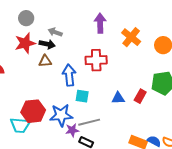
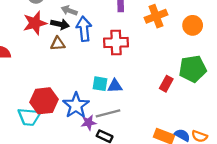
orange cross: (131, 37) -> (156, 16), turned 30
blue arrow: (69, 75) -> (84, 29), moved
blue triangle: (118, 98) -> (115, 86), moved
blue star: (61, 115) -> (76, 105), turned -30

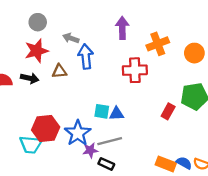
black arrow: (60, 24) -> (30, 78), moved
red cross: (116, 42) -> (135, 70), moved

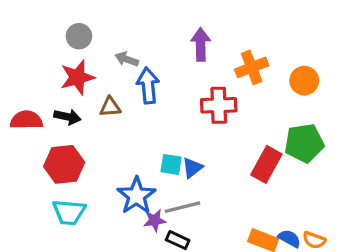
red rectangle: (168, 111) -> (266, 164), size x1.5
blue triangle: (117, 114) -> (192, 168), turned -35
red hexagon: (46, 129) -> (64, 164), moved

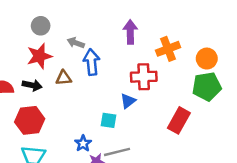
green pentagon: (304, 143) -> (207, 86), moved
blue triangle: (192, 168) -> (128, 101), moved
blue star: (136, 196) -> (83, 143), size x0.6

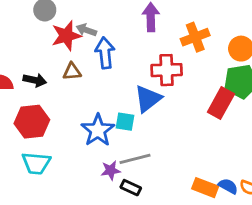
red star: (39, 56) -> (66, 36), moved
blue triangle: (128, 101) -> (148, 99), size x1.5
red rectangle: (179, 120) -> (221, 103), moved
blue star: (83, 143) -> (98, 130), moved, size x1.6

